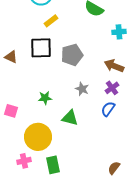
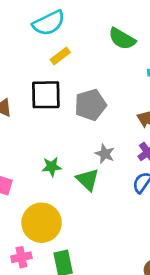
green triangle: (70, 118) -> (88, 180), moved, turned 30

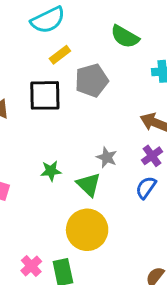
gray pentagon: (90, 105) -> (92, 80), moved
yellow circle: (42, 223) -> (87, 230), moved
pink cross: (21, 257) -> (31, 266), moved, turned -30

